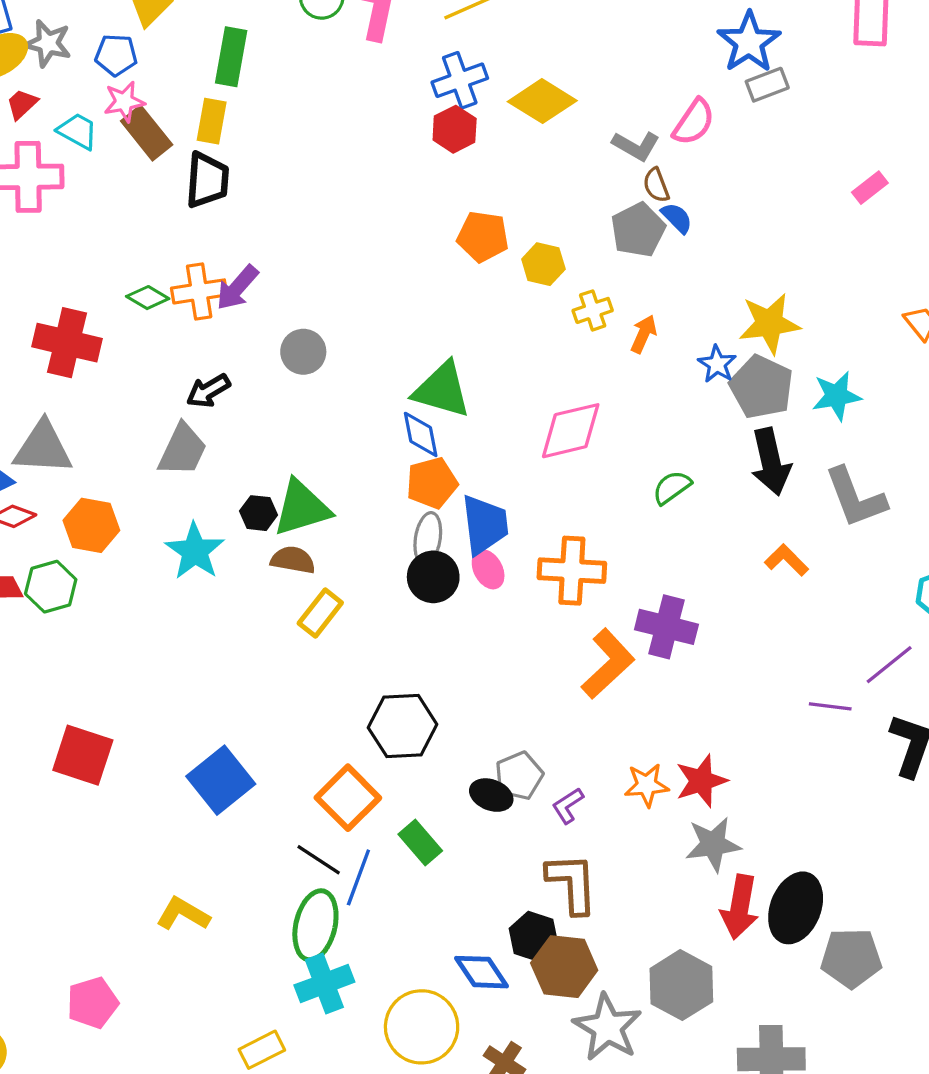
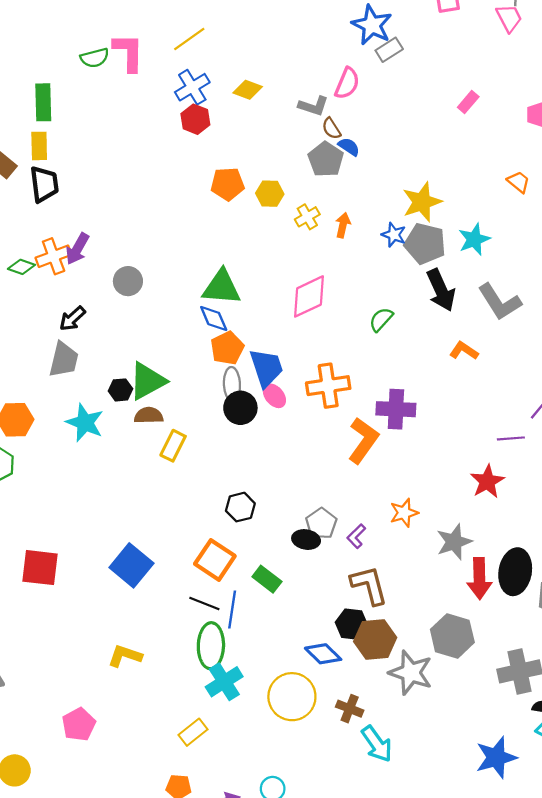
yellow diamond: (542, 101) -> (248, 90), size x0.7
black hexagon: (403, 726) -> (240, 507), size x0.7
red star: (701, 781) -> (487, 481), moved

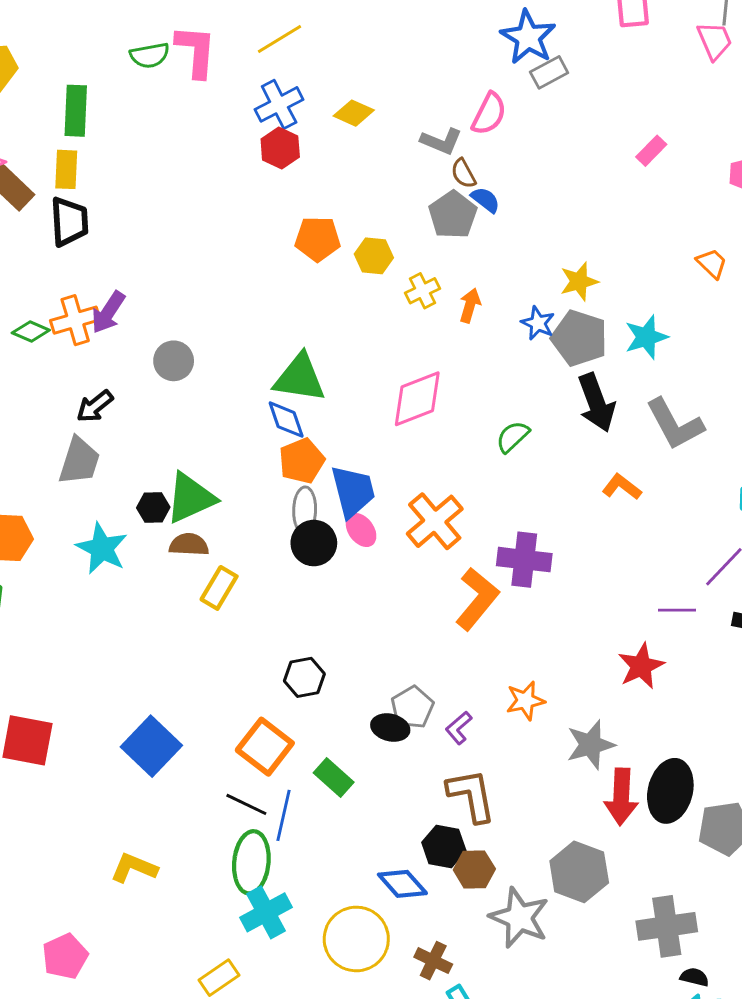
yellow star: (422, 202) -> (579, 281), size x0.7
orange cross: (328, 386) -> (435, 521), turned -36
brown hexagon: (375, 639) -> (474, 869), size x0.7

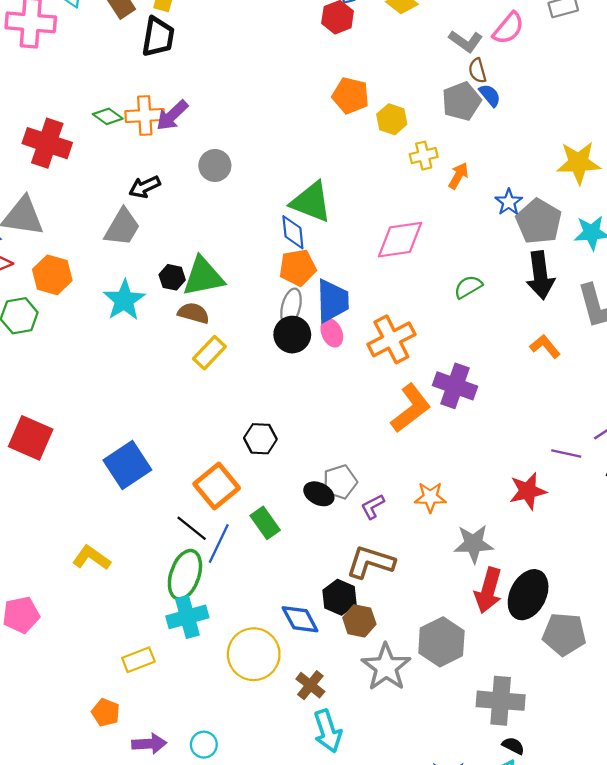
yellow star: (579, 281) -> (578, 163), moved, size x1.4
brown L-shape: (471, 795) -> (370, 562), turned -75

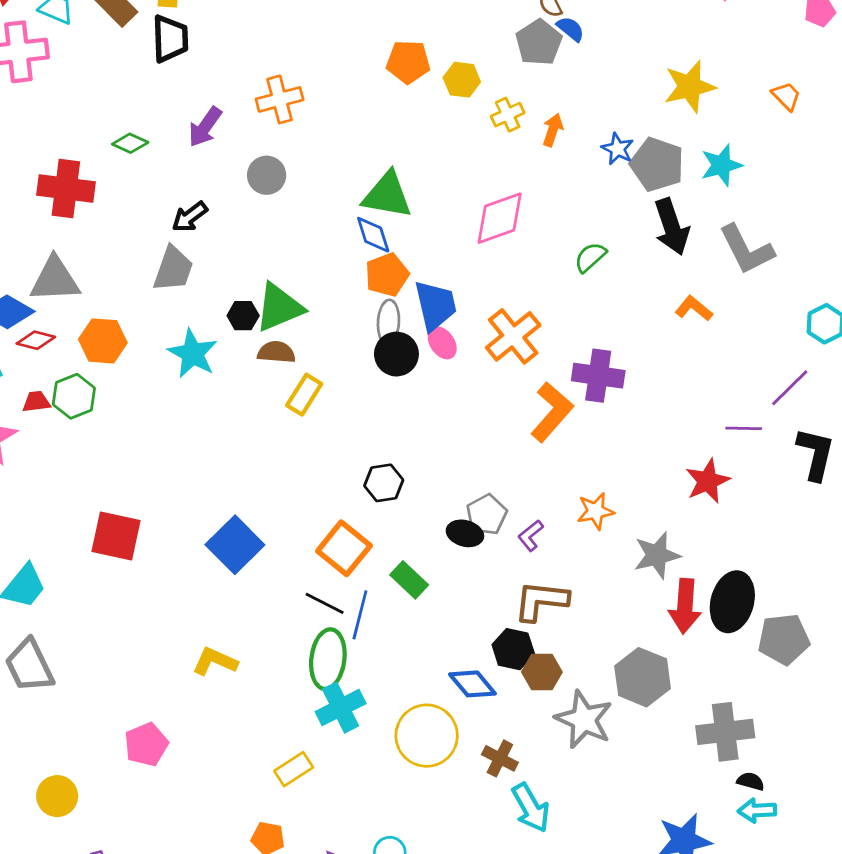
orange cross: (145, 116) -> (280, 99), moved

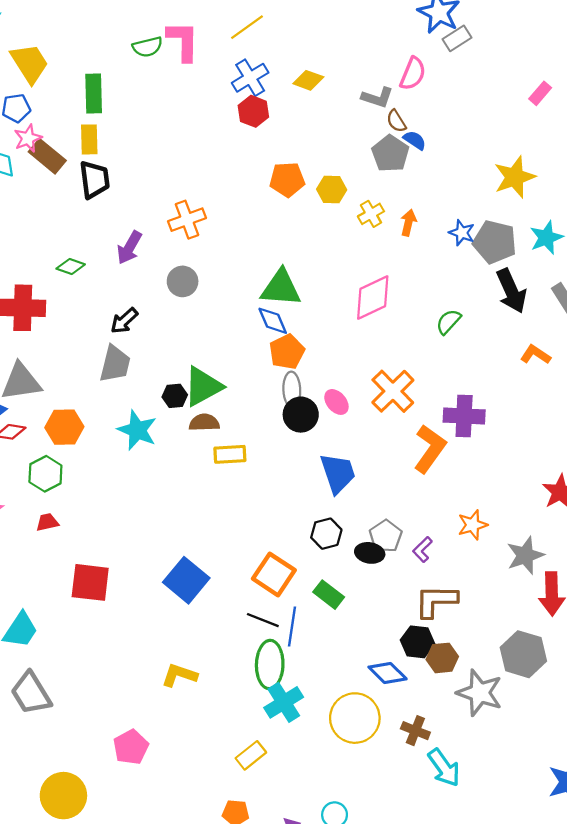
blue trapezoid: (435, 305) -> (338, 473), moved
yellow rectangle: (304, 395) -> (230, 454), turned 60
red trapezoid: (36, 402) -> (47, 522), moved
black hexagon: (384, 483) -> (326, 534), moved
yellow circle: (57, 796) -> (63, 796), size x1.4

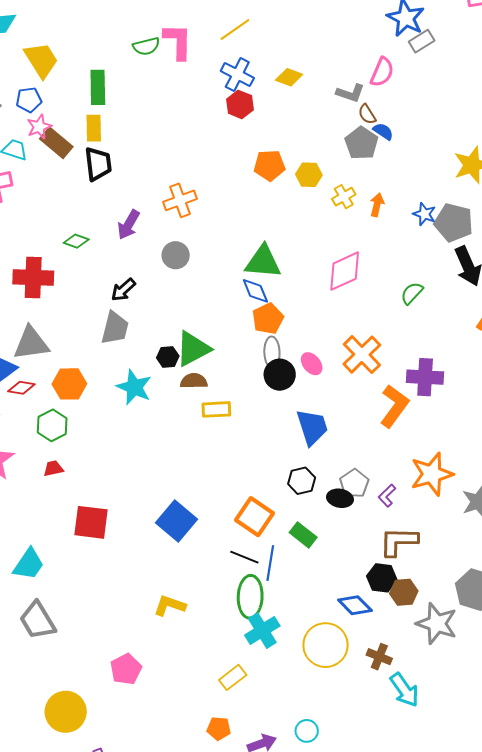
blue cross: (250, 78) -> (237, 75), turned -32
orange star: (473, 525) -> (432, 474), size x1.6

